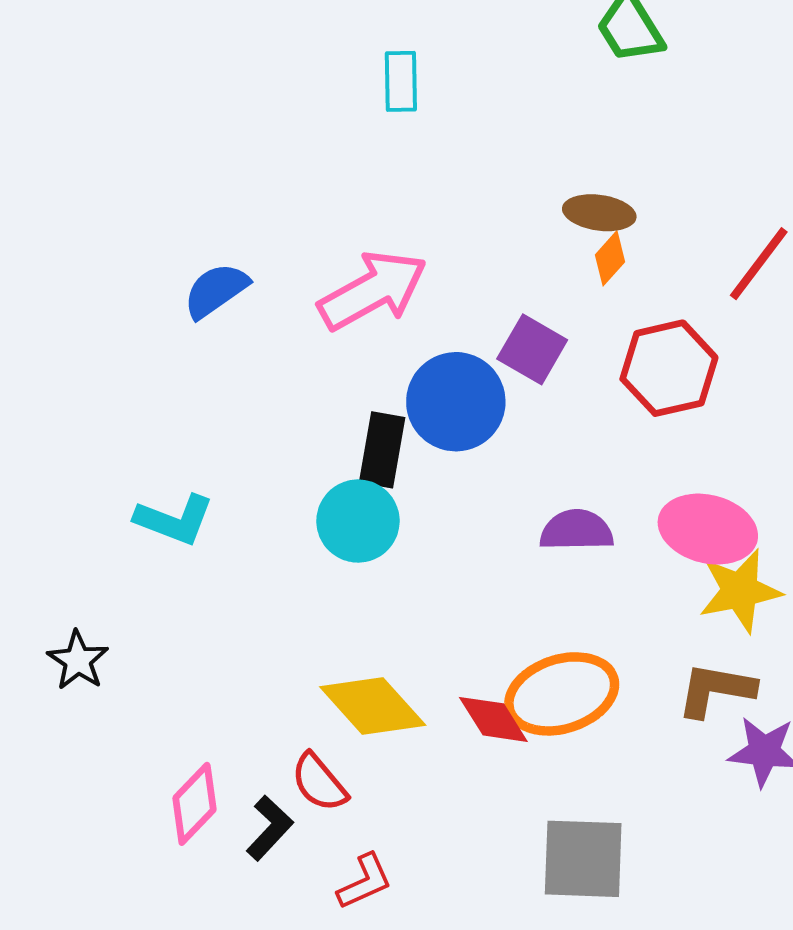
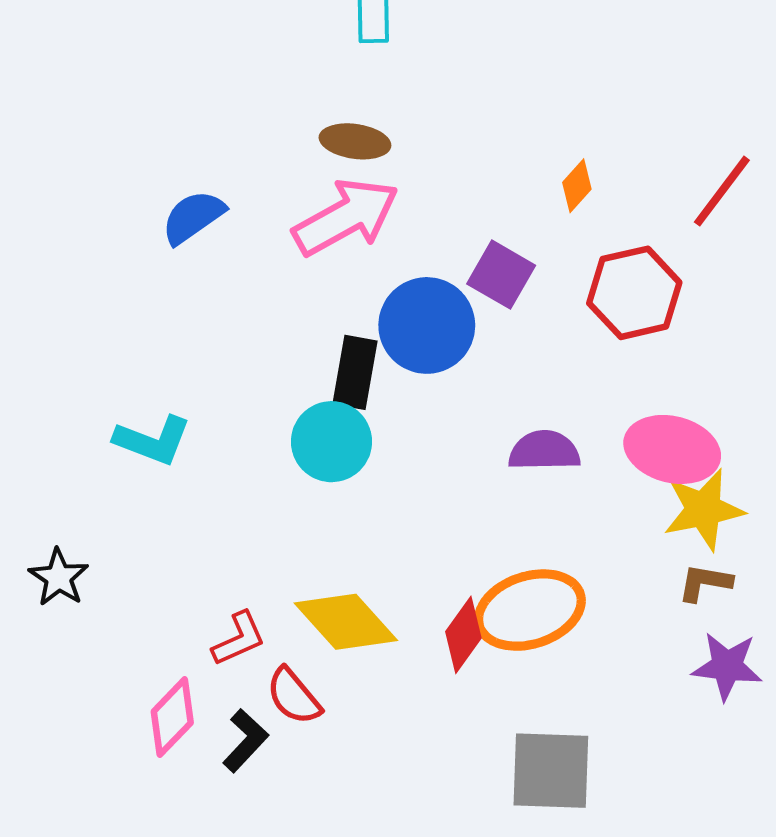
brown ellipse: (599, 213) -> (355, 141), moved
brown L-shape: (716, 690) -> (705, 583), moved, size x0.7
red diamond: (493, 719) -> (463, 635), turned 68
red L-shape: (365, 882) -> (239, 639), moved

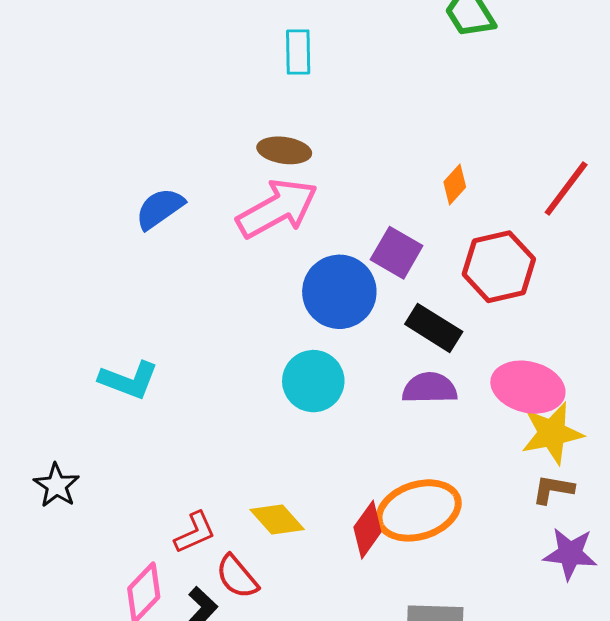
black rectangle: (355, 372) -> (434, 328), moved, turned -68
cyan circle: (331, 442) -> (313, 381), moved
yellow diamond: (346, 622) -> (277, 520), size x0.7

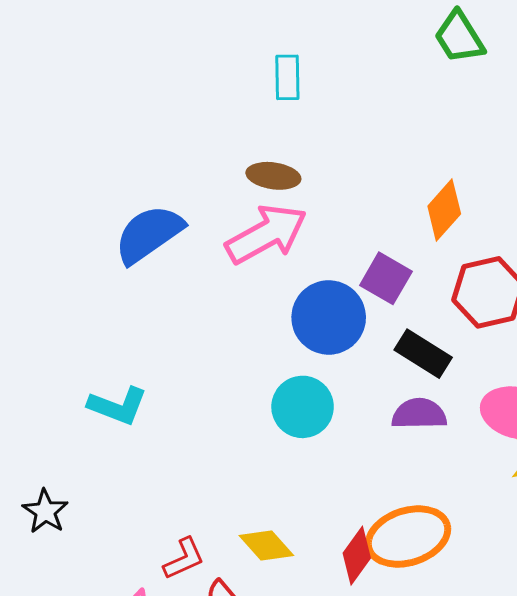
orange diamond: (455, 184) -> (444, 210), size x1.5
blue semicircle: (160, 209) -> (149, 234), size x1.4

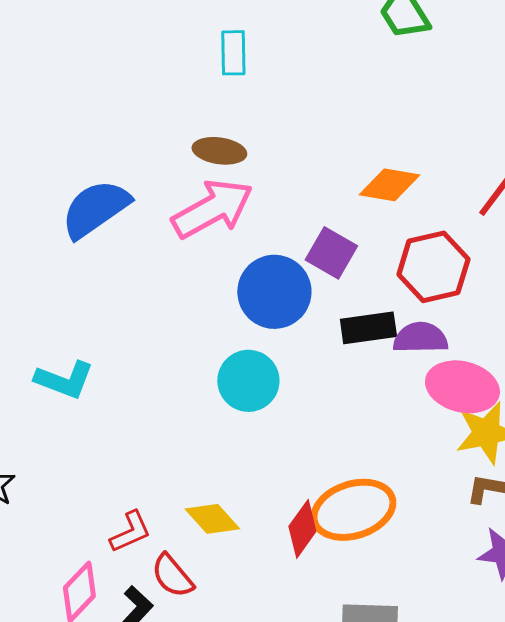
orange diamond: (444, 210) -> (389, 185), turned 58
black rectangle: (423, 354) -> (368, 328), turned -40
purple semicircle: (419, 414) -> (420, 338), moved

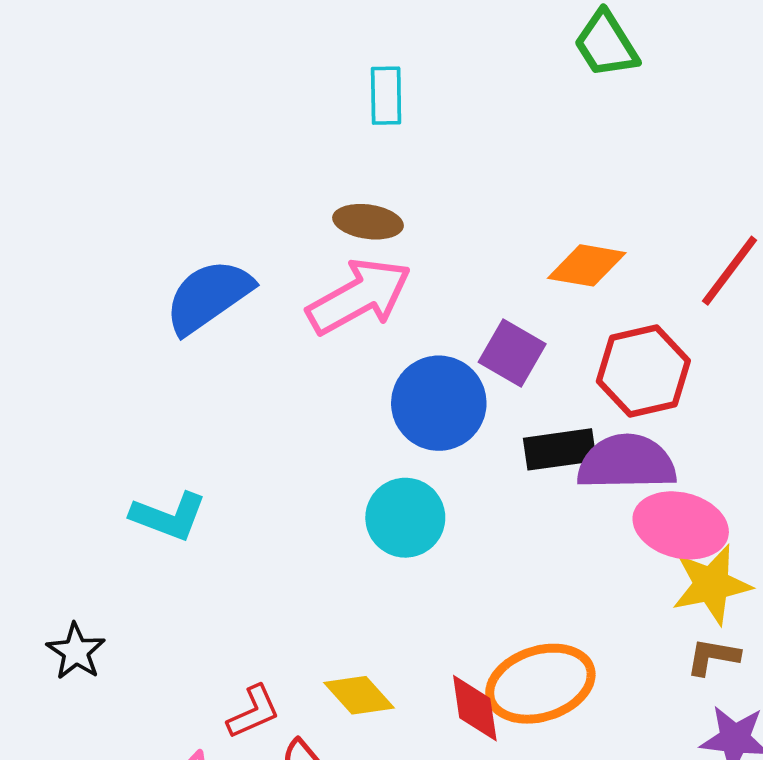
purple semicircle: (420, 338) -> (627, 462), size x1.4
red diamond: (302, 529) -> (475, 708), turned -44

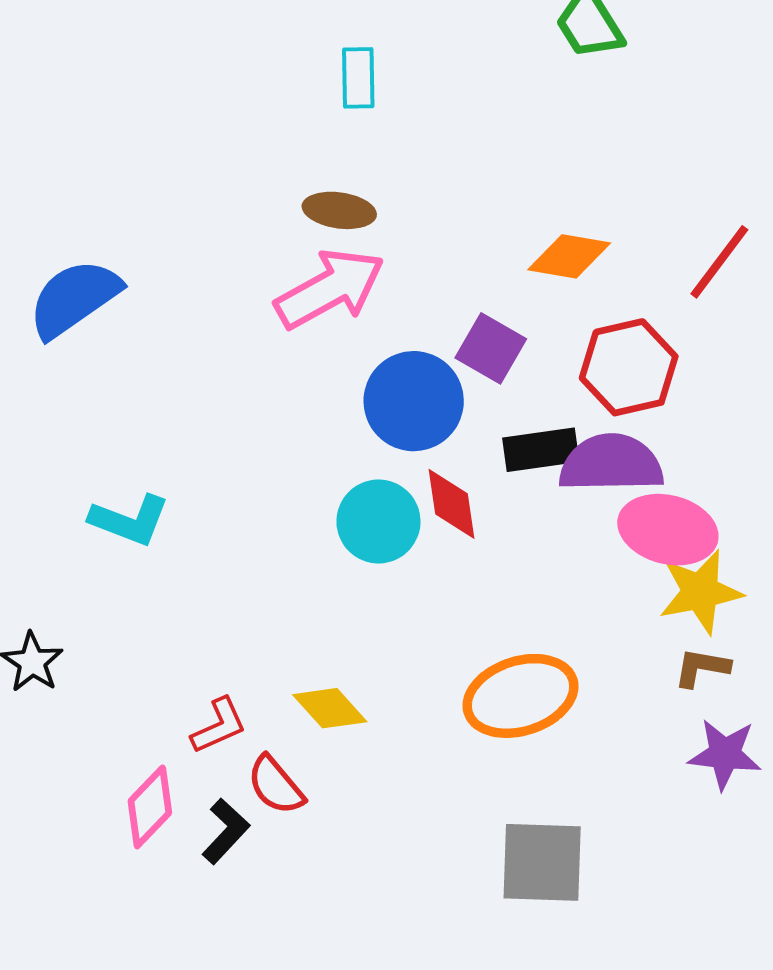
blue semicircle: (208, 296) -> (74, 298), moved
red diamond: (475, 708) -> (452, 504), moved

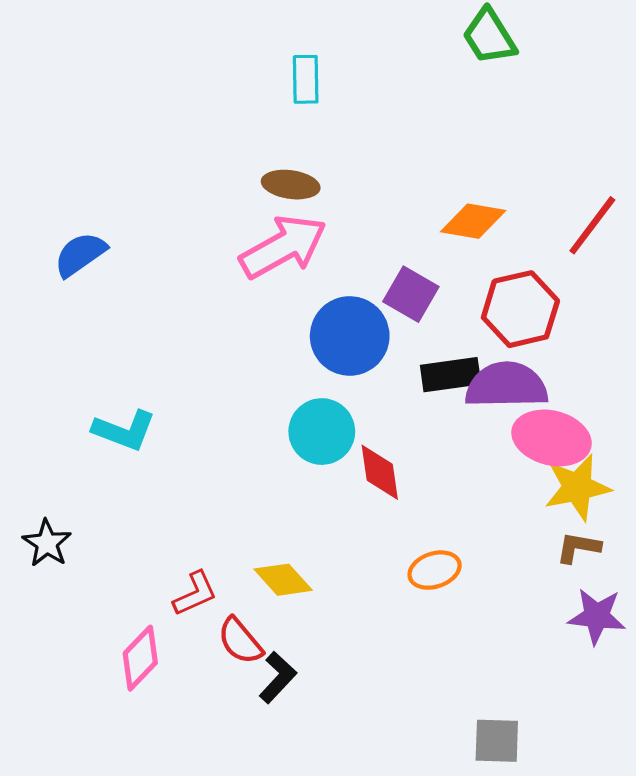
blue semicircle: (74, 298) -> (80, 254), size x0.7
red diamond: (452, 504) -> (380, 472), moved
orange ellipse: (520, 696) -> (435, 570), size x0.6
black L-shape: (226, 831) -> (278, 677), moved
gray square: (542, 862) -> (497, 741), moved, size x0.7

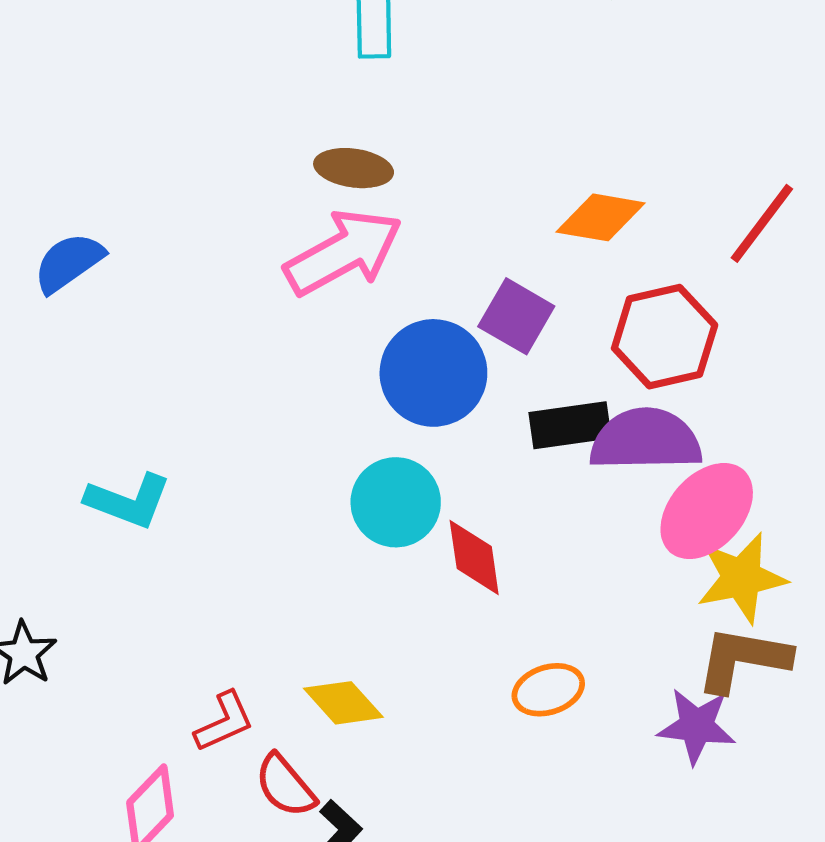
pink ellipse: (552, 438) -> (707, 511), turned -62
brown L-shape: (578, 547) -> (743, 659), size x1.6
purple star: (597, 616) -> (696, 726), moved

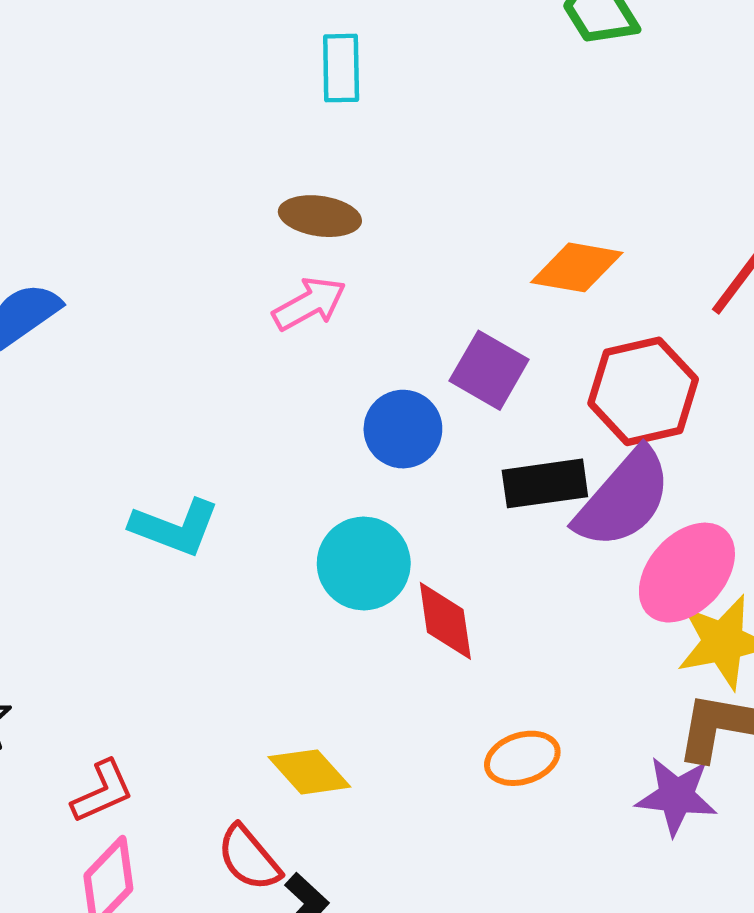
pink arrow: (343, 252) -> (309, 304), size x0.6
blue circle: (433, 373) -> (403, 429), size x0.7
purple semicircle: (646, 440) -> (623, 499), turned 132
cyan L-shape: (128, 501) -> (175, 527), moved
red L-shape: (224, 722) -> (102, 792), moved

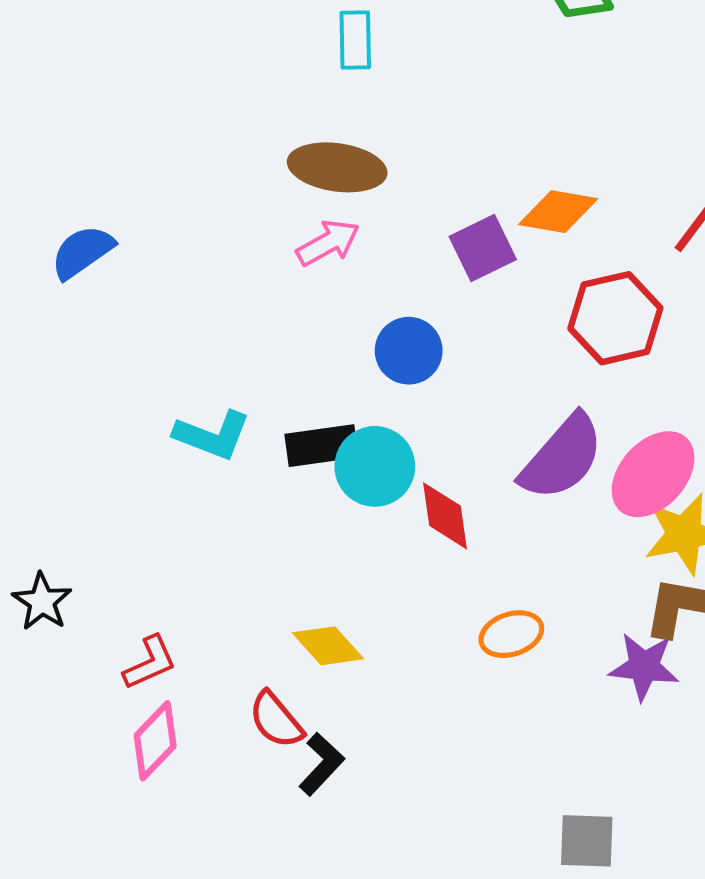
brown ellipse: (320, 216) -> (337, 167), size x1.4
purple square: (489, 370) -> (483, 248), moved, turned 34
black rectangle: (545, 483) -> (322, 446), moved
purple semicircle: (623, 499) -> (562, 457), moved

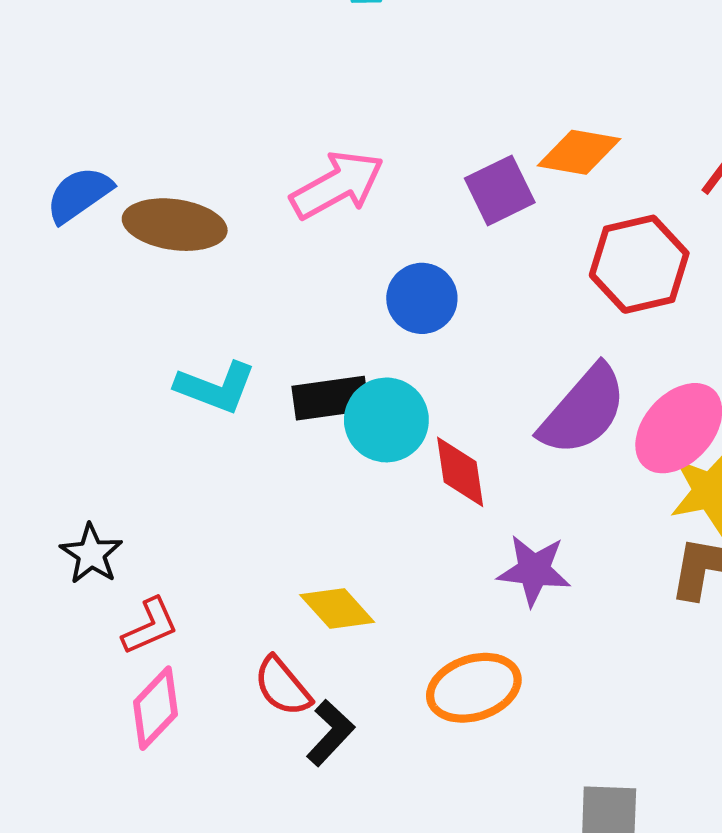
brown ellipse: (337, 167) -> (175, 225), moved
pink arrow: (328, 243) -> (337, 185), size x1.4
black star: (42, 602) -> (91, 554), moved
orange ellipse: (511, 634) -> (474, 688), moved, size x1.4
purple star: (644, 667) -> (534, 570), moved

